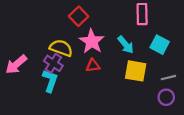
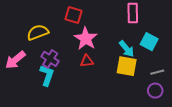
red square: (79, 16) -> (74, 15), turned -30
cyan arrow: (126, 45) -> (127, 49), moved
yellow semicircle: (61, 48) -> (38, 32), moved, turned -40

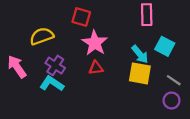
pink arrow: (15, 60) -> (17, 67), turned 95
gray line: (157, 72) -> (174, 80), turned 48
cyan L-shape: (47, 75) -> (52, 84), turned -75

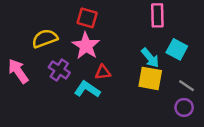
pink star: (95, 43) -> (86, 46), moved
cyan L-shape: (52, 84) -> (87, 89), moved

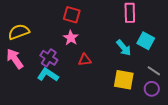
yellow semicircle: (45, 38) -> (19, 32), moved
pink star: (86, 46) -> (71, 38), size x0.7
yellow square: (150, 78) -> (124, 80), moved
cyan L-shape: (87, 89) -> (48, 75), moved

